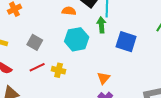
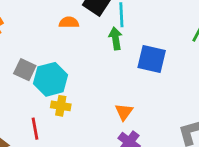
cyan hexagon: (77, 39) -> (51, 79), moved
red line: (37, 67) -> (35, 129), moved, turned -70

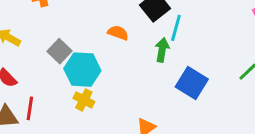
orange semicircle: (69, 22) -> (118, 33), moved
red line: (35, 129) -> (30, 108), moved

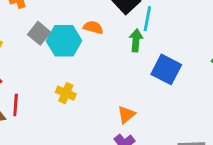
gray square: (60, 51) -> (39, 33), moved
cyan hexagon: (82, 70) -> (64, 41), moved

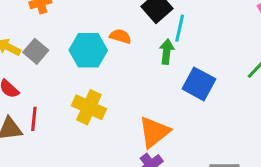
gray square: (39, 33) -> (36, 51), moved
yellow cross: (66, 93) -> (89, 107), size x1.5
orange triangle: (126, 114) -> (154, 132), size x1.6

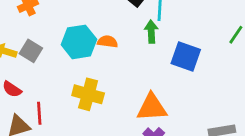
orange semicircle: (120, 36) -> (108, 42), moved
orange triangle: (154, 132) -> (152, 107), turned 44

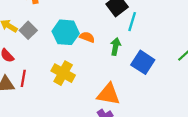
green arrow: (151, 32) -> (116, 46), moved

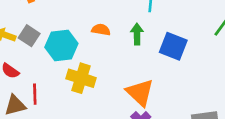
cyan hexagon: (66, 32) -> (61, 45), moved
orange triangle: (108, 94) -> (140, 93), turned 45

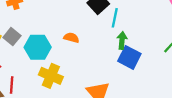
green arrow: (137, 34) -> (122, 40), moved

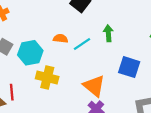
cyan line: (115, 18) -> (82, 44), moved, turned 54
blue square: (129, 57) -> (129, 67), moved

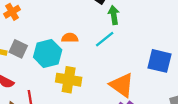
green arrow: (108, 33) -> (114, 15), moved
orange semicircle: (60, 39) -> (70, 38), moved

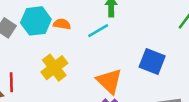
cyan hexagon: (48, 53) -> (36, 21), moved
yellow cross: (69, 80) -> (54, 68), turned 35

